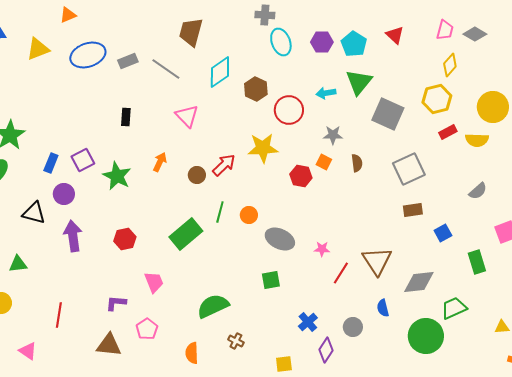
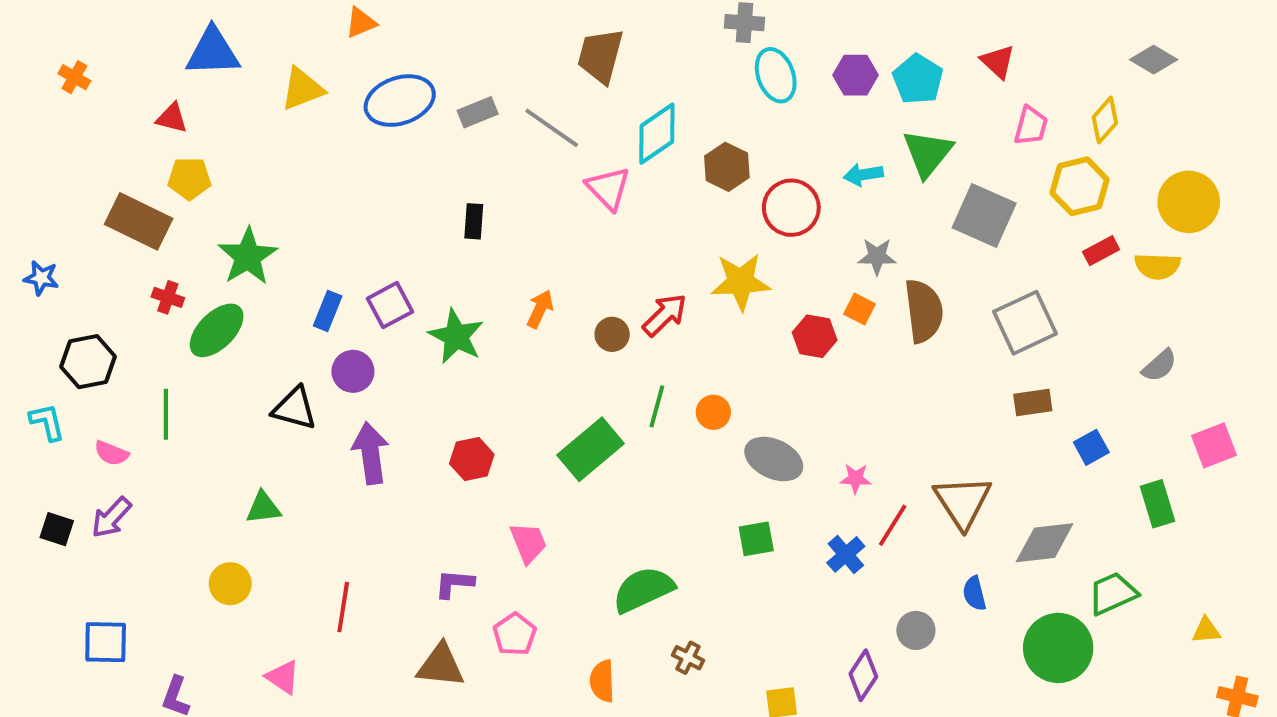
pink trapezoid: (445, 30) -> (1031, 126), moved
pink triangle: (187, 116) -> (608, 188), moved
brown semicircle: (357, 163) -> (924, 311), size x1.8
blue cross: (308, 322) -> (846, 554), moved

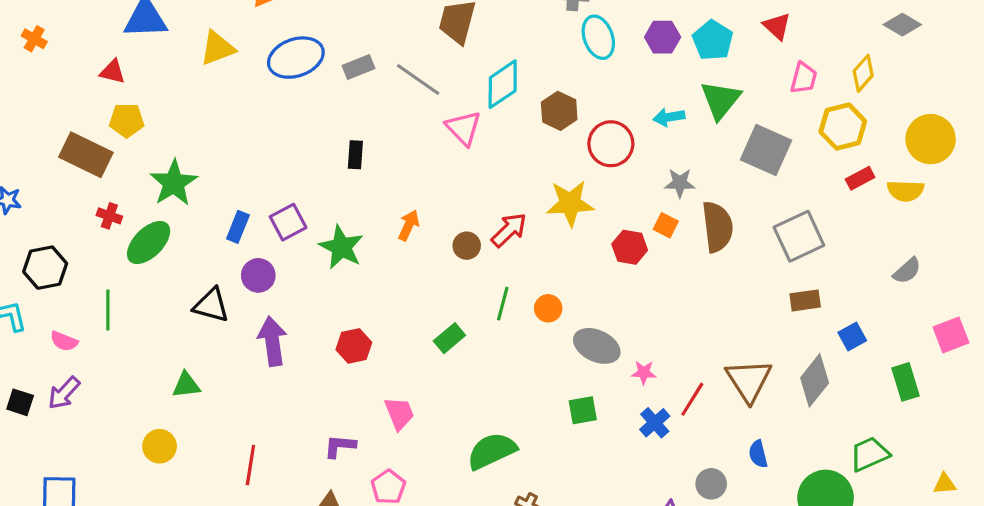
green rectangle: (591, 449) -> (449, 338), size x0.6
pink star: (856, 478) -> (644, 373), moved
gray diamond: (1045, 543) -> (815, 380), moved, turned -45

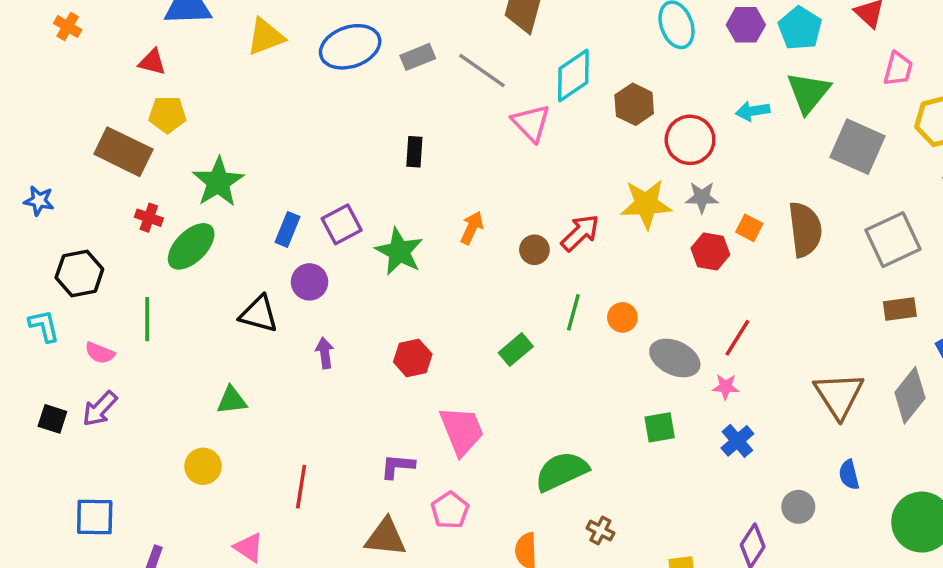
gray star: (680, 183) -> (702, 197), moved
purple arrow: (272, 341) -> (325, 353), size x0.6
red line: (692, 399) -> (737, 338), moved
pink trapezoid: (399, 413) -> (462, 431), size x1.4

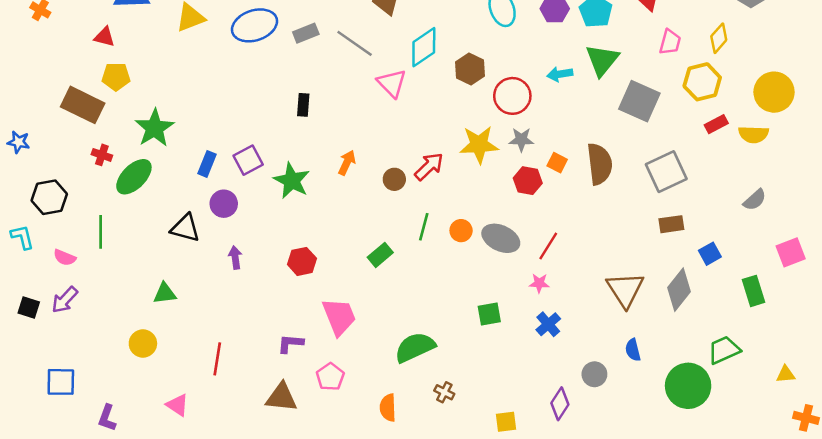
gray ellipse: (675, 358) -> (501, 238), moved

